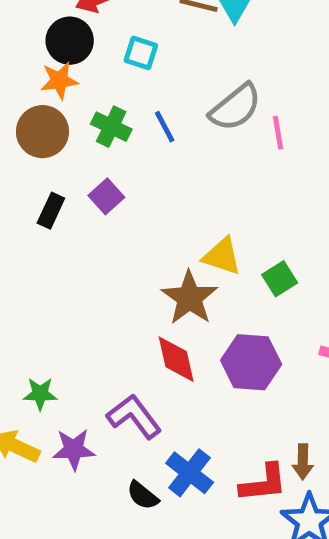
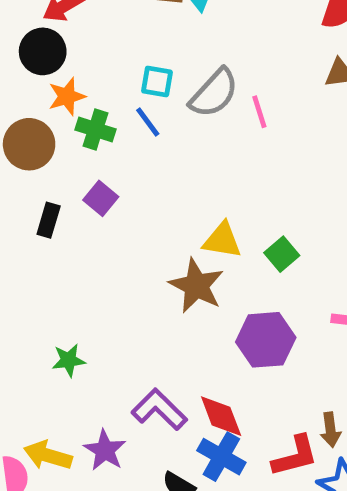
cyan square: (141, 53) -> (157, 82), moved
orange star: (59, 81) -> (67, 96), moved
red diamond: (176, 359) -> (221, 416), moved
green star: (40, 394) -> (69, 360), moved
purple star: (74, 449) -> (105, 450), turned -30

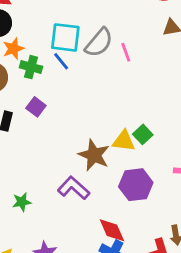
cyan square: (157, 82) -> (65, 37), size x1.6
yellow triangle: (222, 240) -> (124, 141), moved
purple L-shape: (159, 409) -> (74, 188), moved

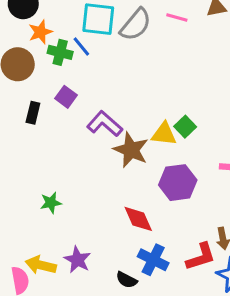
pink line: (126, 52) -> (177, 17), moved, turned -54
blue line: (61, 61) -> (81, 46), moved
purple L-shape: (74, 188) -> (105, 124), moved
red diamond: (112, 230) -> (138, 219), moved

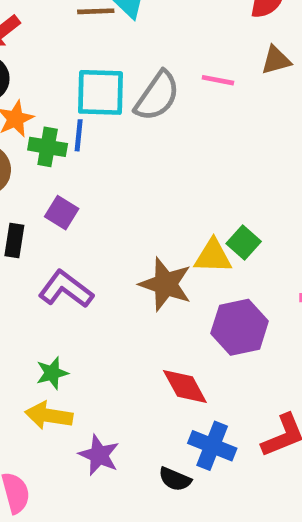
blue line: (81, 46) -> (79, 135), turned 50
purple L-shape: (105, 124) -> (66, 289), moved
yellow arrow: (41, 265) -> (49, 416), moved

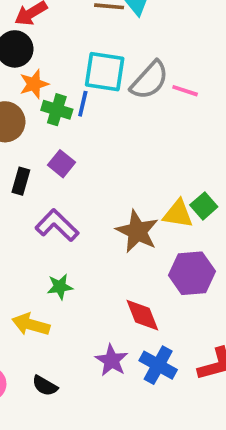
pink line: (218, 80) -> (185, 91), moved
green star: (52, 373) -> (60, 287), moved
purple star: (99, 455) -> (112, 360), moved
black semicircle: (175, 479) -> (45, 386), moved

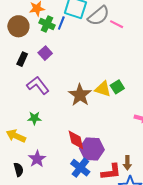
purple hexagon: (192, 273) -> (92, 149), moved
purple star: (112, 360) -> (37, 159), moved
black semicircle: (45, 386) -> (19, 170), turned -144

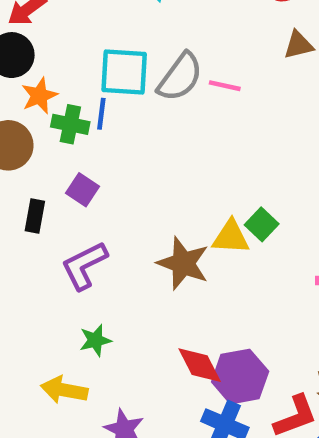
purple L-shape: (38, 85) -> (84, 266), turned -65

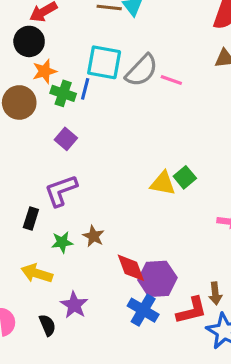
black rectangle: (35, 216) -> (31, 219), moved
brown star: (183, 263) -> (93, 236), moved, size x0.6

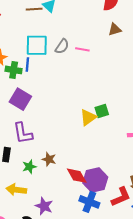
gray semicircle: (142, 70) -> (62, 46), size x0.7
purple square: (66, 139) -> (20, 99), size x1.5
green square: (185, 177) -> (102, 111), turned 32
yellow triangle: (163, 183) -> (88, 117), turned -36
purple L-shape: (61, 191) -> (23, 133), turned -70

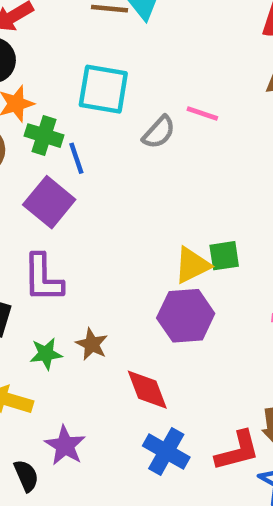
gray semicircle: (62, 46) -> (159, 132), moved
blue line: (27, 65) -> (76, 158), moved, turned -32
purple hexagon: (95, 180) -> (186, 316), moved

